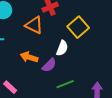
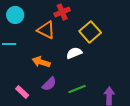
white semicircle: (62, 48) -> (74, 53), turned -133
purple semicircle: (49, 65) -> (49, 84), moved

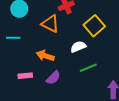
green line: (77, 89) -> (88, 68), moved
pink rectangle: (22, 92) -> (25, 76), moved, turned -48

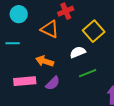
pink rectangle: (25, 76) -> (25, 81), size x1.5

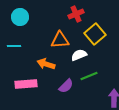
red cross: (66, 11) -> (76, 14), moved
orange triangle: (50, 29) -> (60, 40), moved, turned -30
purple semicircle: (53, 83) -> (66, 86), moved

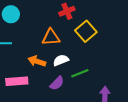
white semicircle: (79, 55) -> (61, 60), moved

